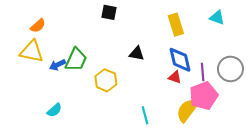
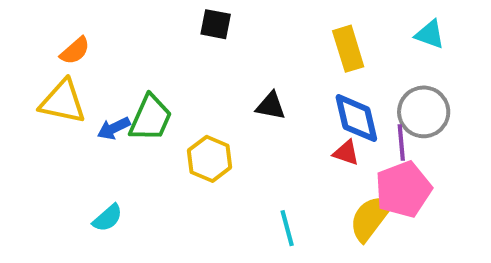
gray circle: (230, 69) -> (424, 112), moved

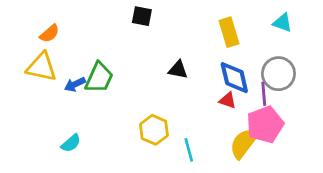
yellow hexagon: (210, 159) -> (154, 130), moved

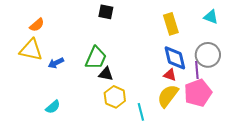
black triangle: (178, 70) -> (106, 74), moved
green trapezoid: (99, 78) -> (96, 58), moved
yellow semicircle: (244, 143) -> (168, 96), moved

